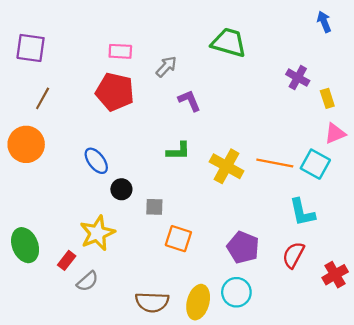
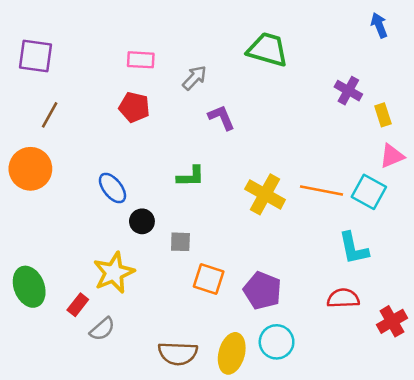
red pentagon: (115, 92) -> (134, 107), size x0.7
green L-shape: (178, 151) -> (191, 176), moved
purple pentagon: (243, 247) -> (262, 291), moved
red semicircle: (293, 255) -> (343, 298), turned 60

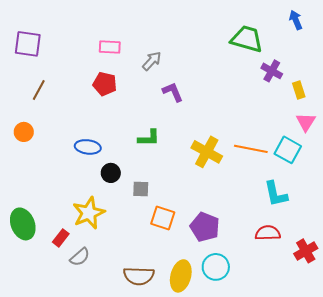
green trapezoid: (268, 50) -> (247, 39), moved
pink triangle: (392, 156) -> (306, 122), turned -35
orange circle: (30, 169) -> (24, 132), size x0.6
blue ellipse: (112, 188) -> (88, 147), turned -45

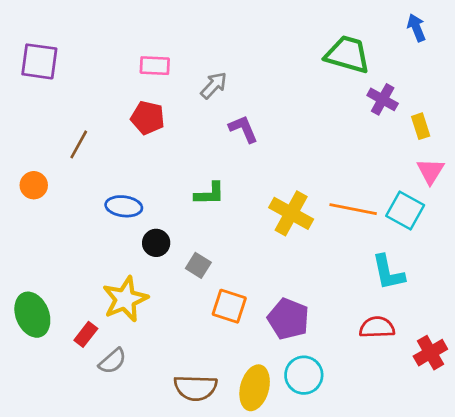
brown line: (39, 90) -> (79, 144), moved
gray square: (141, 189) -> (198, 265), turned 30

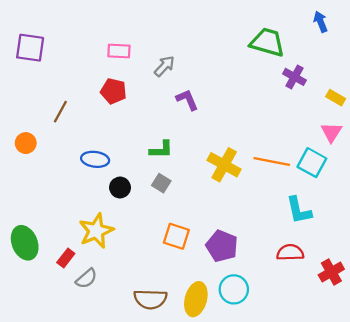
yellow rectangle: (421, 126) -> (336, 98), moved, turned -42
gray square: (198, 265) -> (161, 183), moved

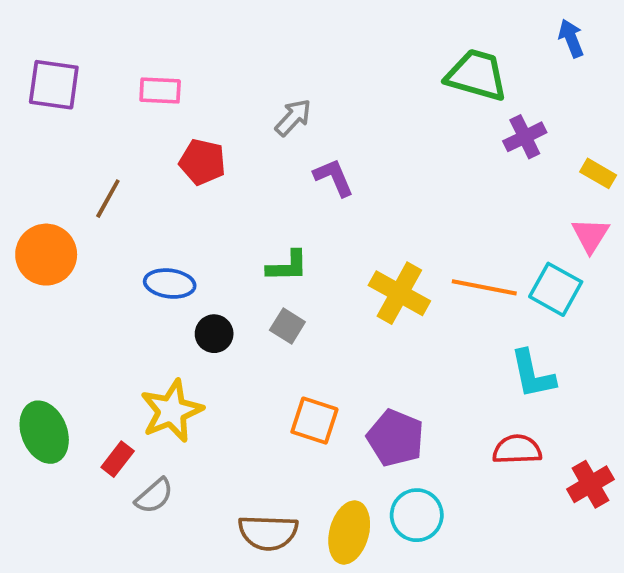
pink rectangle: (119, 51) -> (160, 90), moved
purple cross: (294, 77) -> (525, 137), turned 35
orange circle: (26, 143) -> (46, 255), size x1.6

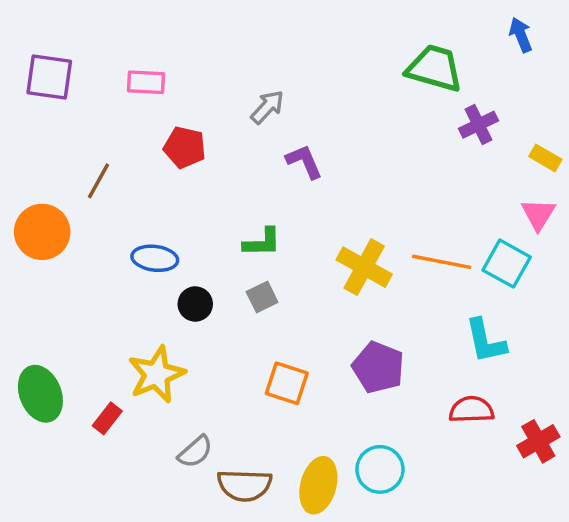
gray square: (287, 326) -> (262, 297), turned 32
purple pentagon: (395, 438) -> (378, 367), moved
gray semicircle: (154, 496) -> (195, 452), moved

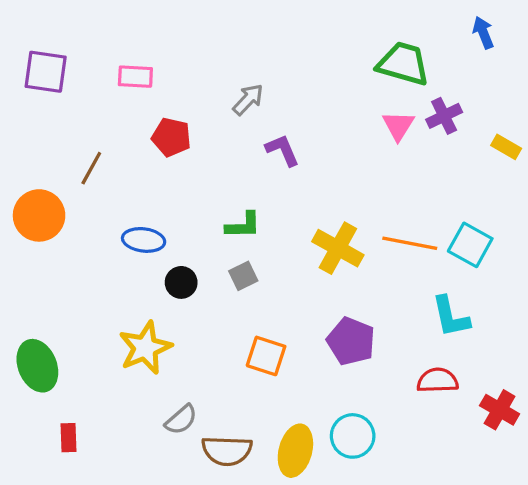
pink triangle: (538, 214) -> (398, 126), moved
red rectangle: (107, 418) -> (68, 438), moved, turned -40
red cross: (538, 441) -> (500, 410), turned -30

